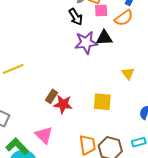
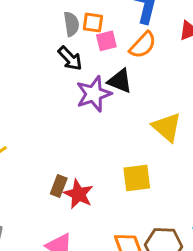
black triangle: (104, 38) -> (120, 81), turned 36
yellow triangle: (128, 73) -> (167, 127), size x1.5
red star: (63, 104) -> (78, 194), turned 30

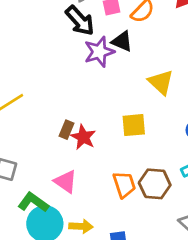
black arrow: (70, 58) -> (80, 21), size x1.4

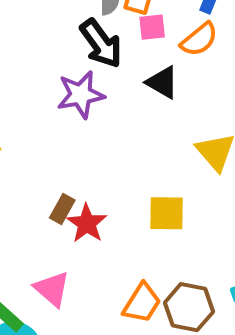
purple star: (99, 52) -> (81, 95), moved
orange trapezoid: (124, 184) -> (142, 303), turned 44

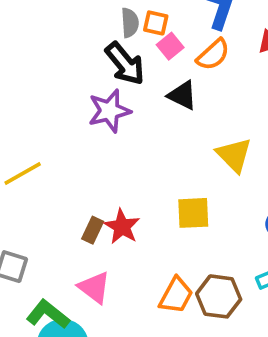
pink square: (152, 27) -> (170, 46), turned -30
brown rectangle: (62, 209) -> (93, 230), moved

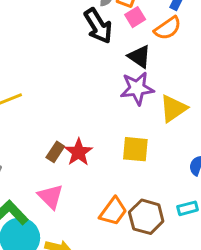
purple star: (109, 111) -> (137, 88), moved
yellow triangle: (234, 155) -> (173, 108), turned 32

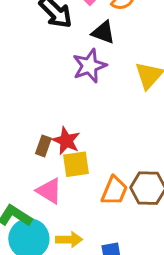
purple star: (137, 88) -> (90, 66), moved
yellow square: (135, 149) -> (76, 164), moved

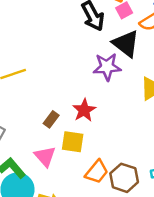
black triangle: (103, 32) -> (126, 44), size x1.4
red star: (66, 141) -> (84, 110), moved

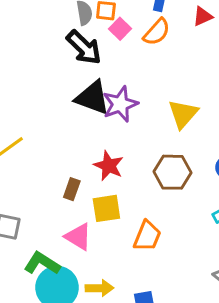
black triangle: (126, 44) -> (92, 98), moved
brown hexagon: (124, 178) -> (173, 172), moved

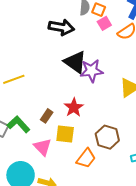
black arrow: (84, 47) -> (61, 27), moved, turned -50
brown hexagon: (173, 172) -> (107, 137), moved
green L-shape: (42, 263) -> (18, 124), moved

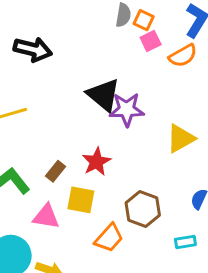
black arrow: (61, 27) -> (33, 49), moved
pink triangle: (43, 147) -> (46, 217), turned -42

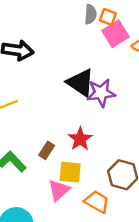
pink square: (151, 41) -> (115, 34), size x1.5
pink triangle: (46, 217) -> (59, 190), moved, turned -45
orange trapezoid: (109, 238) -> (97, 202), turned -96

